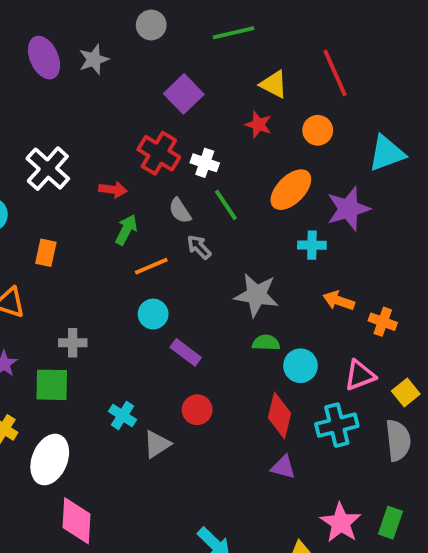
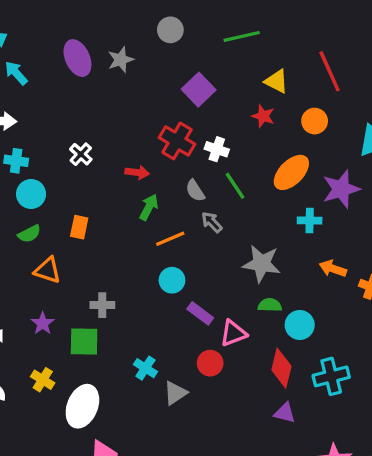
white cross: (48, 169) -> (81, 154), size x0.6
pink triangle: (360, 375) -> (233, 333), moved

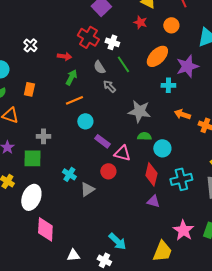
orange line: (170, 239) -> (74, 100), moved
pink triangle: (233, 333) -> (122, 153), turned 36

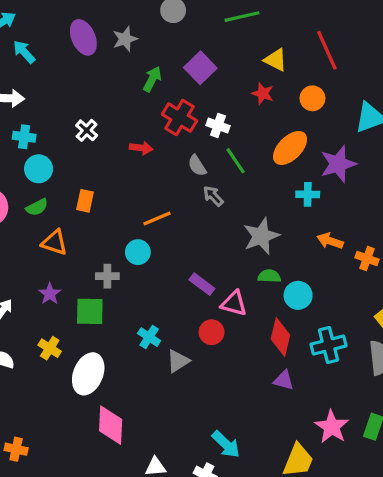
green arrow: (71, 77) -> (152, 79), moved
gray star: (139, 111) -> (261, 236), turned -30
cyan circle: (85, 121) -> (138, 252), moved

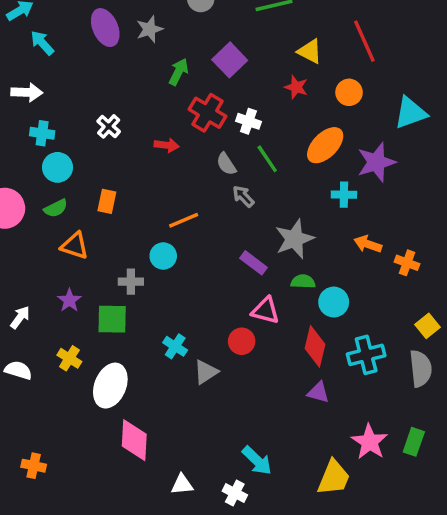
purple rectangle: (202, 284) -> (254, 263), moved

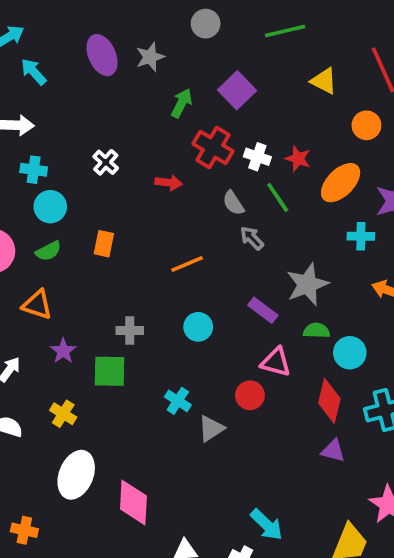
red star: (296, 87) -> (298, 159), moved
orange triangle: (75, 246) -> (37, 305), moved
cyan circle: (163, 256) -> (198, 327), moved
white ellipse: (110, 386) -> (76, 475), moved

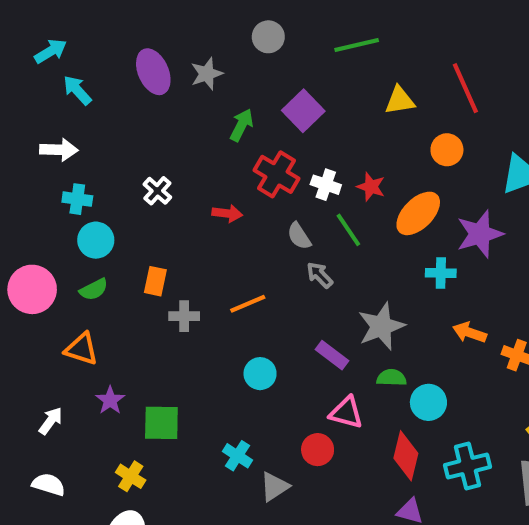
yellow triangle: (324, 81) -> (400, 100), turned -36
gray cross: (130, 331) -> (184, 316), moved
yellow cross: (63, 414) -> (131, 476), moved

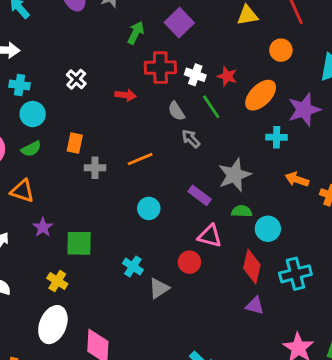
red cross: (276, 174) -> (160, 68), turned -32

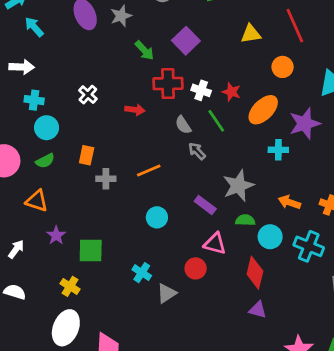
green arrow: (136, 33) -> (145, 50), turned 110
orange arrow: (297, 179) -> (289, 202), moved
cyan cross: (295, 274) -> (309, 246), moved, turned 36

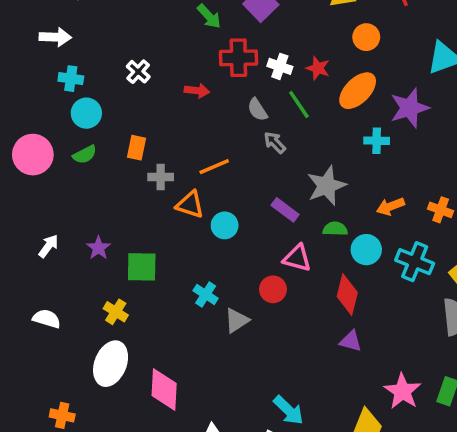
orange circle: (283, 67) -> (366, 37), moved
orange triangle: (37, 201) -> (190, 205), moved
orange arrow: (289, 202) -> (390, 206), turned -40
white arrow: (16, 249) -> (48, 246), moved

